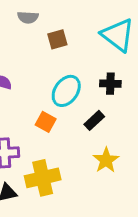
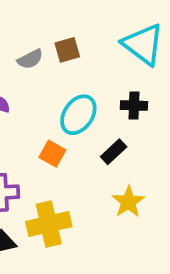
gray semicircle: (28, 17) -> (30, 59), moved, turned -30

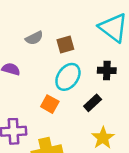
brown square: (67, 50) -> (65, 44), moved

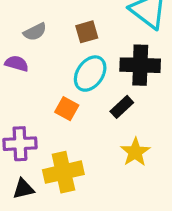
gray semicircle: (34, 38) -> (35, 32), moved
black cross: (107, 70) -> (140, 65), size x1.6

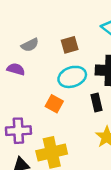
cyan ellipse: (90, 74) -> (72, 77), turned 36
black rectangle: (122, 107) -> (96, 102), turned -60

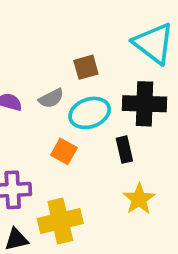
gray semicircle: (30, 45) -> (51, 98), moved

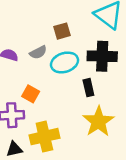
orange square: (64, 151) -> (31, 94), moved
yellow star: (139, 199) -> (98, 121), size x1.4

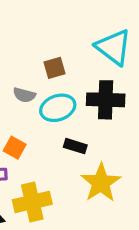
gray semicircle: (38, 52) -> (24, 95), turned 42
black rectangle: (88, 88) -> (75, 146), moved, turned -60

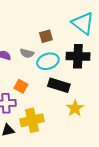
black rectangle: (75, 146) -> (59, 85), size x1.5
yellow star: (101, 183) -> (75, 108), size x0.7

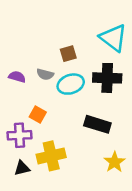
black rectangle: (59, 85) -> (97, 124), moved
yellow star: (75, 108) -> (115, 162), moved

